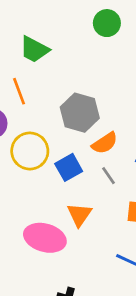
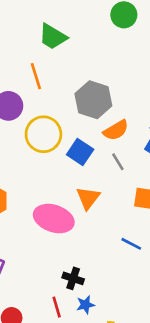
blue square: (69, 167) -> (80, 152), turned -30

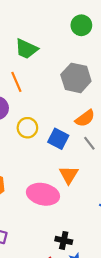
gray hexagon: (93, 100) -> (76, 78), moved
yellow circle: (43, 134) -> (27, 128), size x0.7

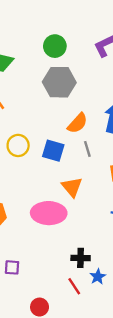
green circle: (81, 25) -> (55, 46), moved
gray line: (89, 143) -> (87, 149), turned 32

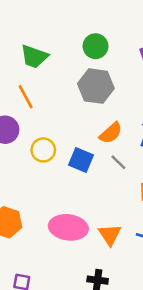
gray line: (87, 149) -> (118, 162), turned -35
orange triangle: (72, 187) -> (110, 235), moved

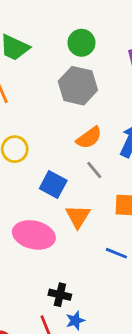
blue square: (81, 160) -> (53, 185), moved
orange triangle: (110, 235) -> (78, 216), moved

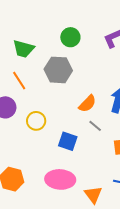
gray hexagon: (78, 86) -> (58, 70), moved
orange triangle: (78, 216) -> (93, 195), moved

